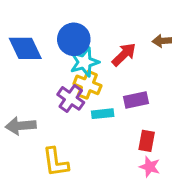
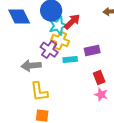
red arrow: (124, 54) -> (72, 22), moved
gray arrow: (21, 126) -> (31, 66), moved
red rectangle: (147, 141) -> (99, 78), turned -32

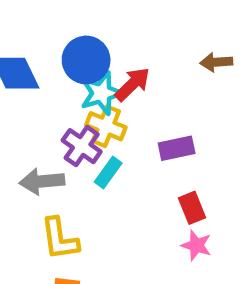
cyan rectangle: (70, 60) -> (108, 173), moved, turned -48

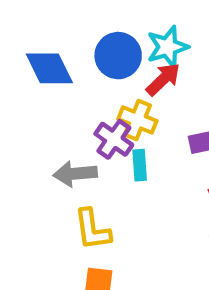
cyan star: (101, 93) -> (168, 47), moved
cyan rectangle: (108, 173) -> (140, 165), turned -40

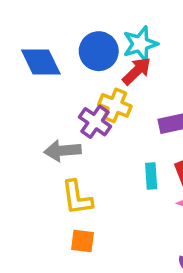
cyan rectangle: (140, 165) -> (151, 176), moved

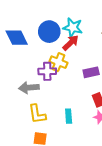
cyan star: (140, 44) -> (73, 27), turned 30
purple cross: (95, 122) -> (47, 71), turned -36
cyan rectangle: (151, 176) -> (69, 116), moved

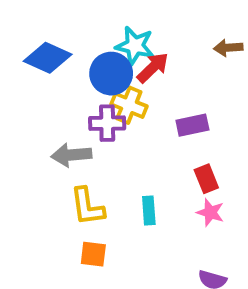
cyan star: (73, 27) -> (135, 46), moved
blue circle: (49, 32) -> (111, 74), moved
blue diamond: (17, 38) -> (48, 58), turned -40

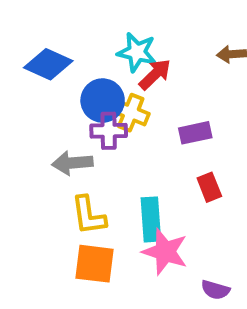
blue circle: (111, 74) -> (103, 101), moved
cyan rectangle: (149, 210) -> (151, 219), size x1.5
pink star: (210, 212) -> (165, 252), moved, size x1.6
orange square: (93, 254) -> (95, 264), size x1.5

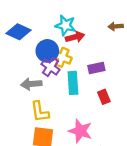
red arrow: (155, 74) -> (75, 37), turned 30
purple cross: (109, 131) -> (50, 67), turned 36
cyan rectangle: (151, 219) -> (73, 83), moved

